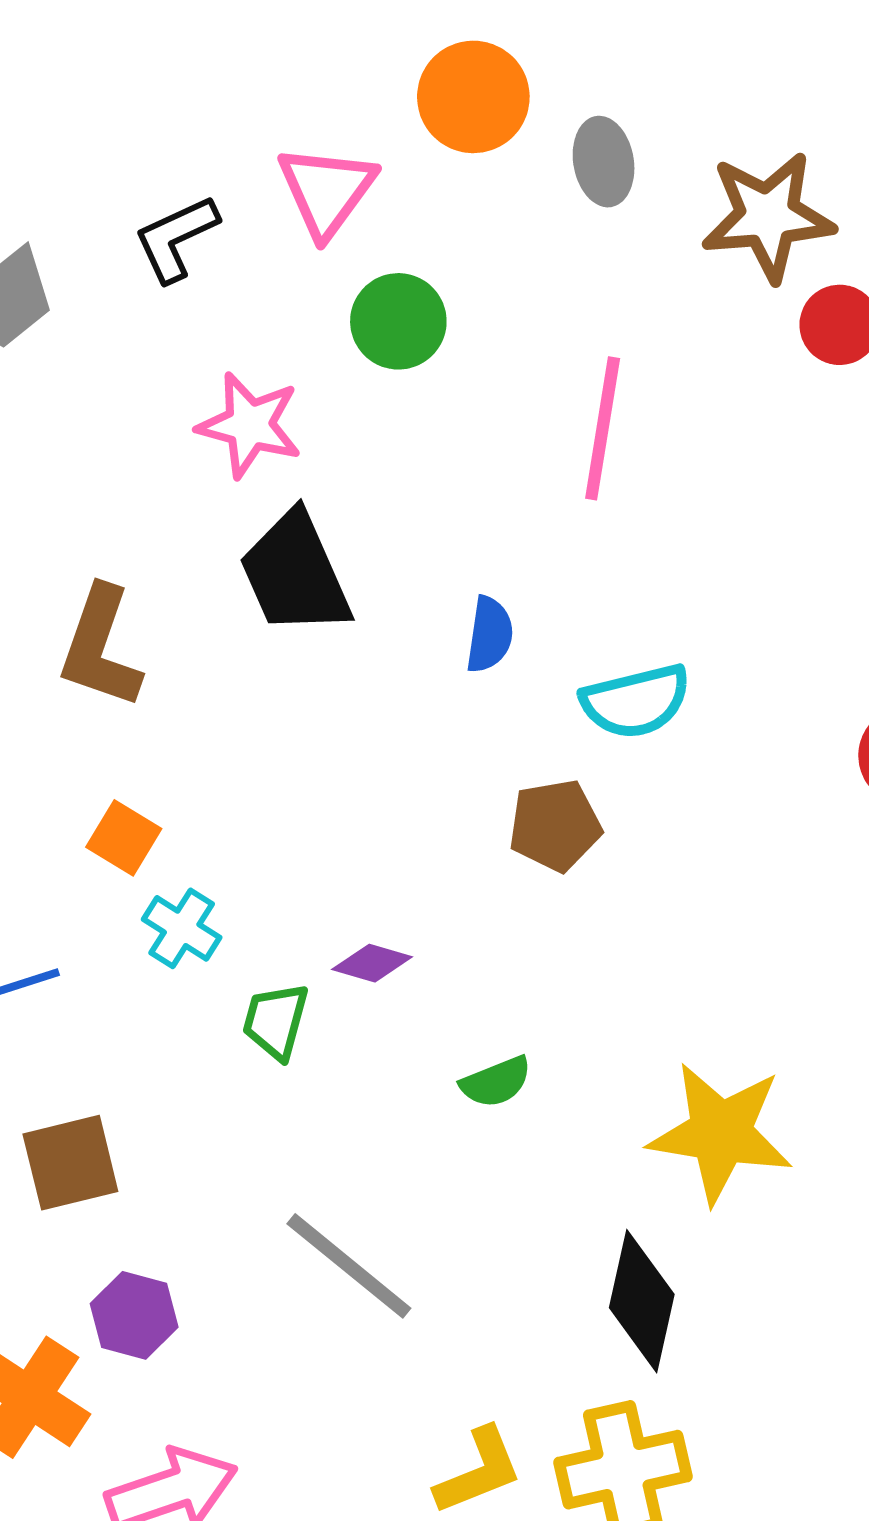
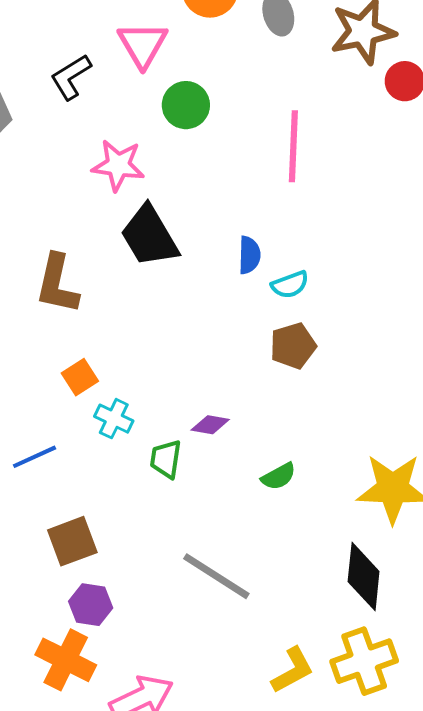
cyan semicircle: (636, 701) -> (290, 285), moved, size x0.7
orange square: (124, 838) -> (80, 377), turned 33
purple hexagon: (134, 1315) -> (91, 605), moved

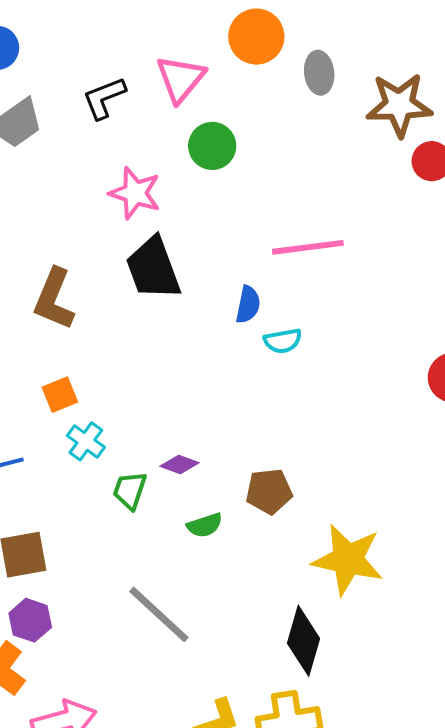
pink line: (293, 146) -> (308, 247), moved, turned 70
brown pentagon: (293, 346) -> (269, 491), moved
green semicircle: (279, 476) -> (205, 525), moved

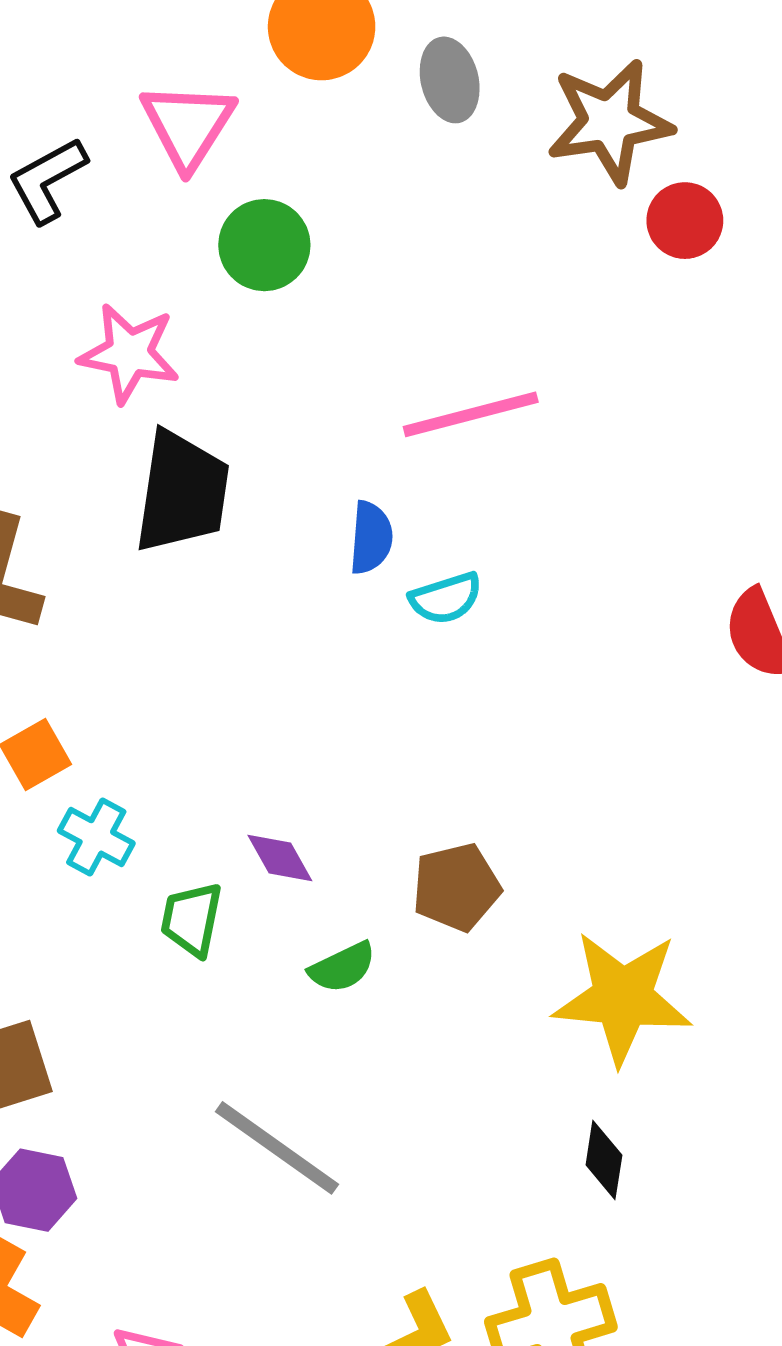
black trapezoid: (153, 268) -> (182, 492), turned -144
purple diamond: (180, 464) -> (280, 858), turned 48
black diamond: (303, 641) -> (604, 1160), moved, size x0.6

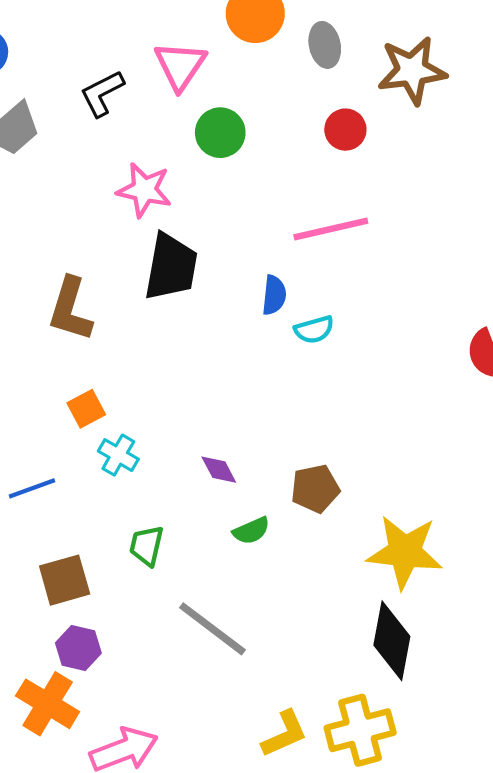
red circle: (685, 221) -> (345, 130), moved
green trapezoid: (192, 919) -> (147, 546), moved
black diamond: (604, 1160) -> (392, 641), size x1.8

